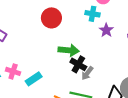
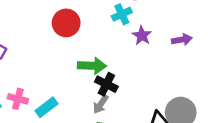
cyan cross: (92, 14) -> (122, 14), turned -32
gray arrow: (87, 73) -> (101, 104), moved

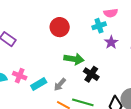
black cross: (106, 84) -> (91, 74), moved
gray arrow: (101, 104) -> (60, 85), moved

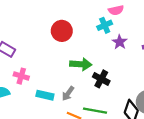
pink cross: (20, 76) -> (21, 76), moved
cyan rectangle: (39, 84) -> (45, 95), turned 49

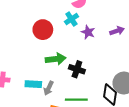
red circle: (62, 31) -> (43, 30), moved
cyan rectangle: (45, 95) -> (33, 84), moved

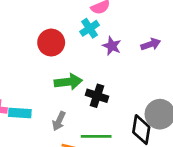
cyan rectangle: (33, 84) -> (20, 113), moved

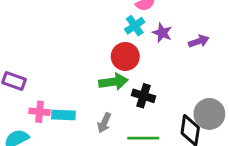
red circle: (51, 43) -> (125, 56), moved
purple star: (112, 46) -> (162, 33), moved

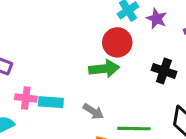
black cross: (144, 96) -> (164, 71), moved
gray arrow: (104, 123) -> (93, 111), turned -84

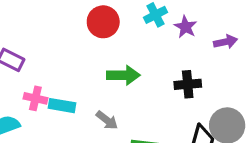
red circle: (117, 42) -> (103, 22), moved
black cross: (164, 71) -> (188, 84), turned -30

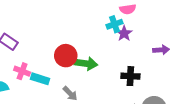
red circle: (103, 22) -> (66, 56), moved
purple star: (186, 27) -> (124, 33), moved

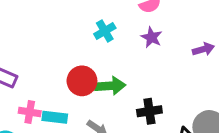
cyan cross: (115, 24) -> (105, 31), moved
black cross: (130, 76) -> (149, 111), moved

